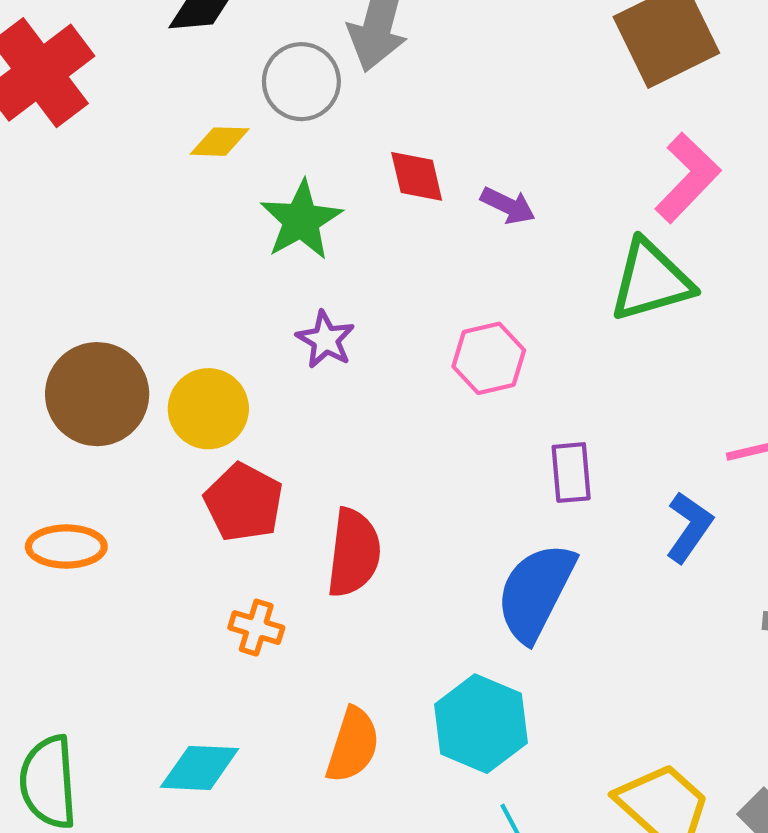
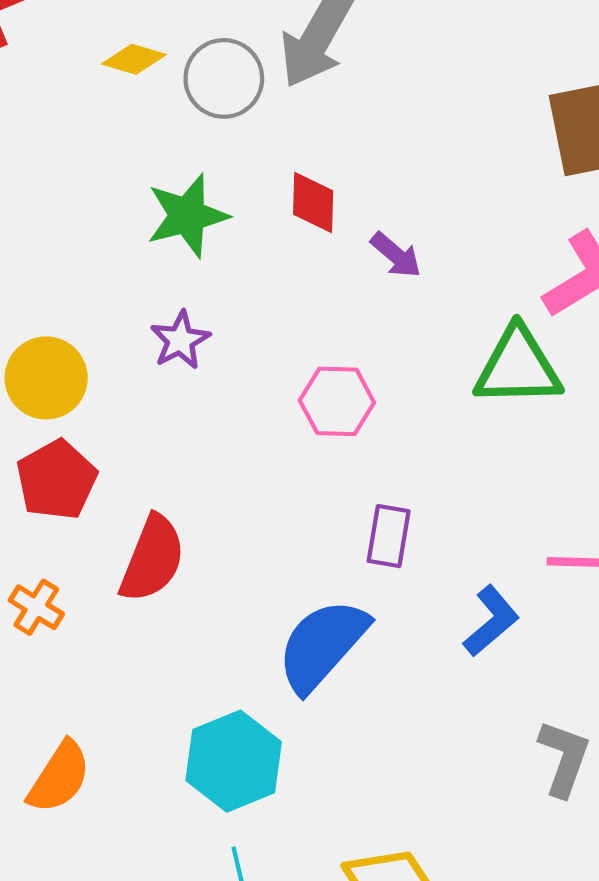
yellow diamond: (220, 142) -> (134, 59), moved
orange semicircle: (353, 745) -> (59, 777), moved

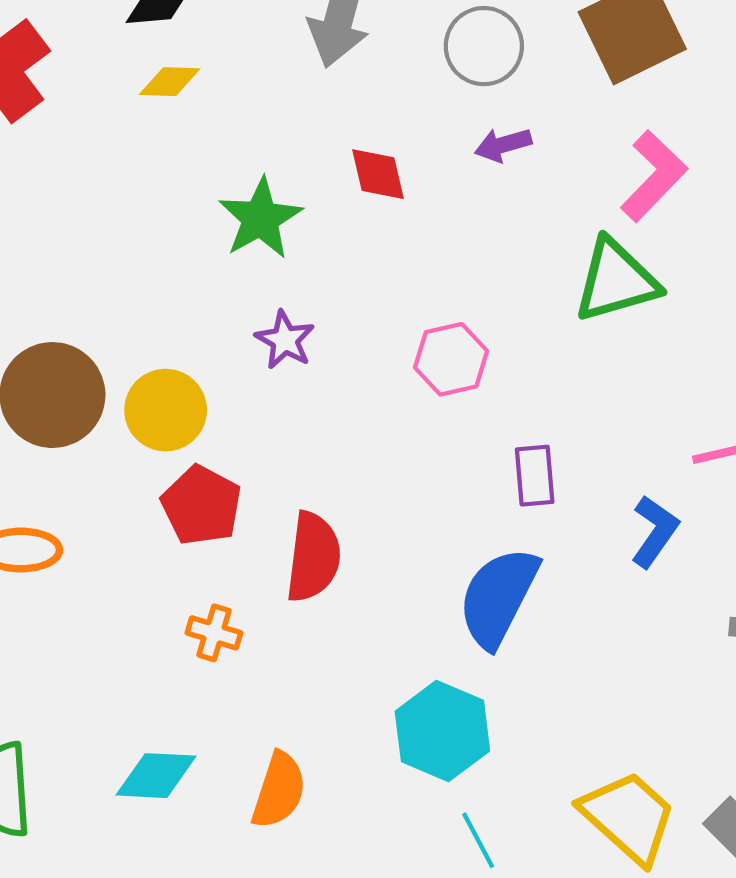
gray circle: (224, 78) -> (484, 46), moved
purple arrow: (396, 255) -> (503, 145), moved, turned 138

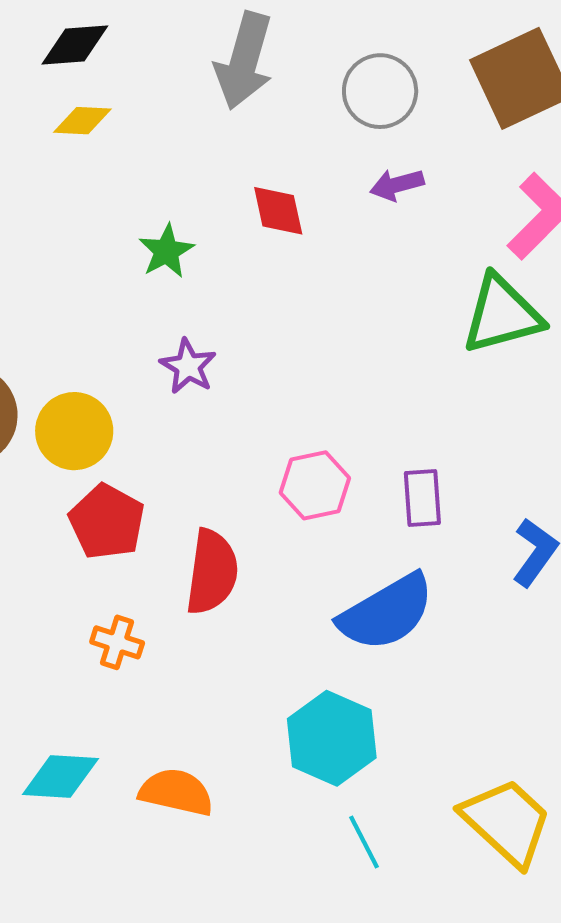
green star: (260, 218) -> (166, 251), size x0.7
pink hexagon: (451, 359) -> (315, 485), moved
blue semicircle: (498, 597) -> (386, 612), turned -148
orange semicircle: (279, 790) -> (176, 792), turned -96

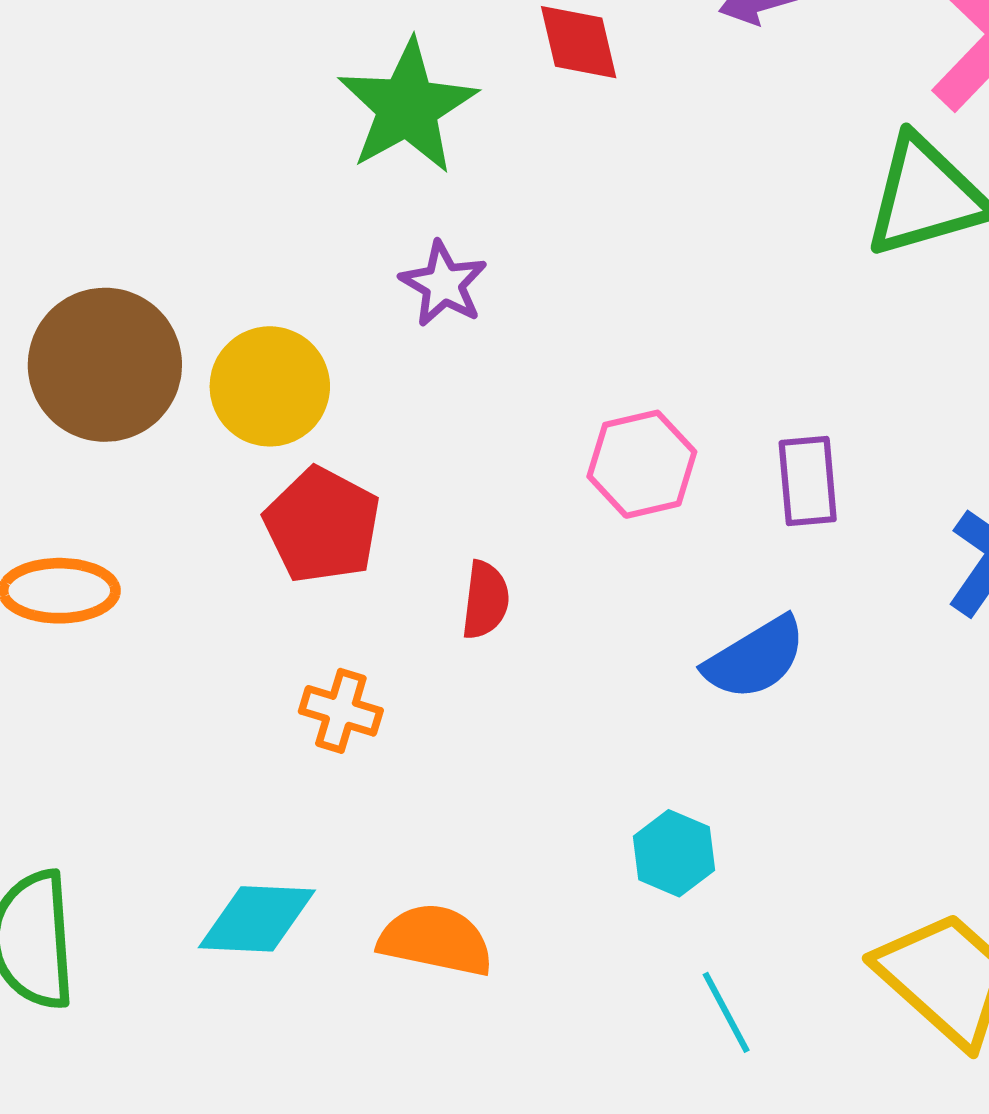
green star: (166, 251) -> (407, 107), size x1.6
red semicircle: (212, 572) -> (485, 600), size x0.6
blue semicircle: (386, 612) -> (755, 658), size x0.7
cyan hexagon: (332, 738) -> (674, 853), size x0.6

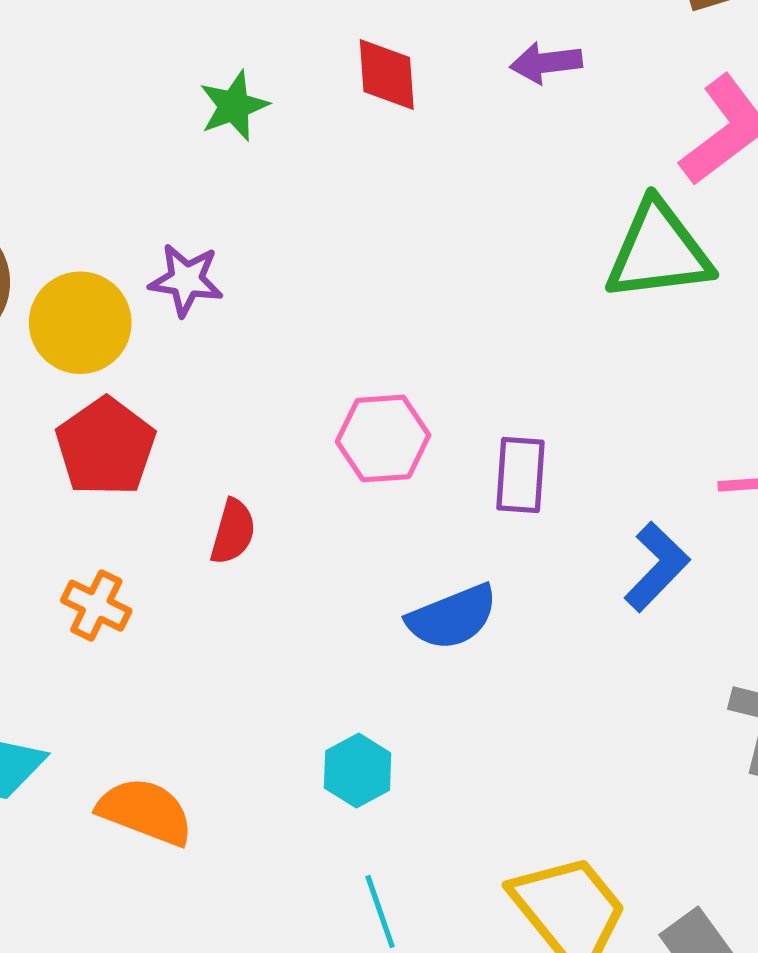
green star: (407, 107) -> (234, 106), size x0.6
purple star: (443, 284) -> (186, 280), moved, turned -30

